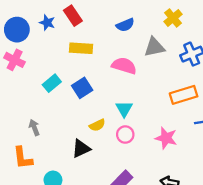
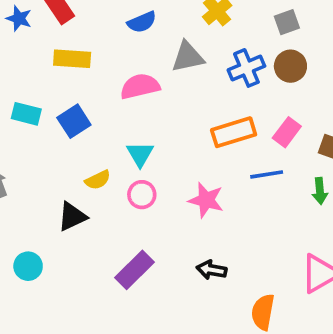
pink semicircle: (124, 66) -> (140, 86), turned -30
cyan rectangle: (52, 83) -> (26, 114), turned 54

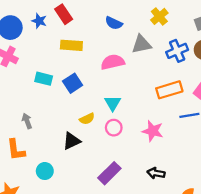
blue semicircle: (142, 22) -> (114, 23), turned 48

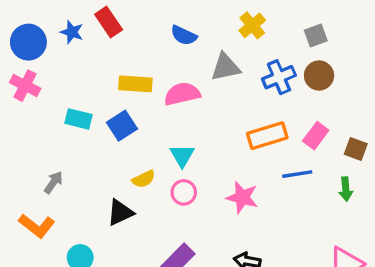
yellow rectangle: (71, 45) -> (135, 84), moved
gray arrow: (27, 121) -> (53, 182), turned 56
orange L-shape: (16, 150) -> (37, 226), turned -45

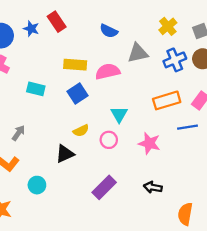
yellow cross: (252, 25) -> (168, 26), moved
blue square: (122, 126) -> (78, 94), moved
cyan triangle: (182, 156) -> (119, 114), moved

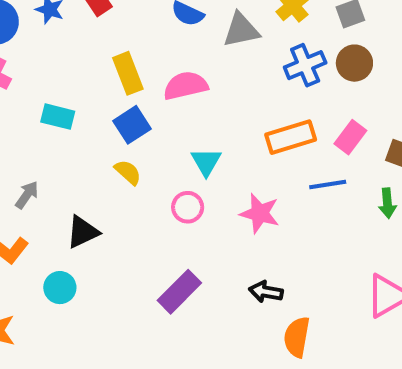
gray triangle: (138, 53) -> (241, 30), moved
yellow rectangle: (75, 65) -> (128, 73), turned 65
yellow semicircle: (81, 131) -> (128, 172), moved, turned -112
black triangle: (65, 154) -> (83, 232), moved
orange semicircle: (185, 214) -> (297, 337), moved

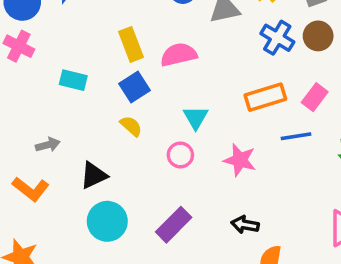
blue cross: (305, 65) -> (277, 38), turned -36
gray arrow: (27, 195) -> (48, 145), turned 40
cyan circle: (60, 288) -> (107, 221), moved, size x1.5

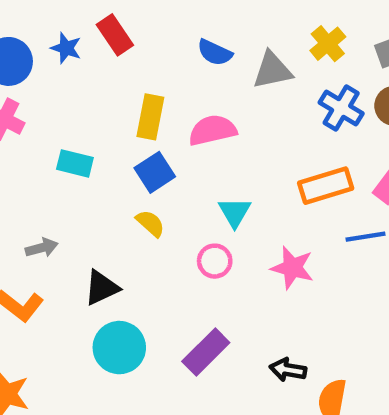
yellow rectangle: (131, 44) -> (150, 117), turned 32
black arrow: (245, 225) -> (288, 370), moved

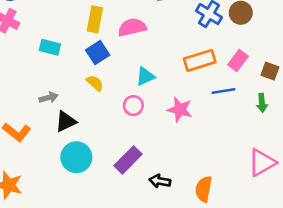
cyan triangle: (235, 212) -> (145, 76), turned 36
gray arrow: (42, 248) -> (49, 98), moved
black arrow: (288, 370) -> (160, 181), moved

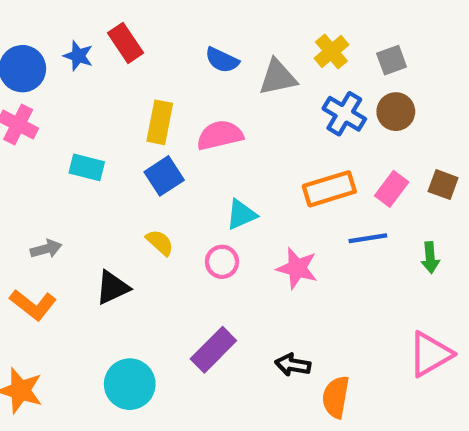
brown square: (270, 71) -> (443, 185), moved
yellow semicircle: (95, 83) -> (160, 242), moved
gray arrow: (49, 98) -> (46, 249), moved
cyan circle: (76, 157) -> (130, 384), moved
black arrow: (160, 181) -> (293, 365), moved

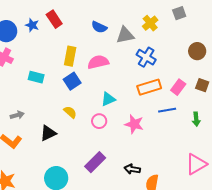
gray square: (392, 60) -> (179, 13), moved
brown circle: (396, 112) -> (197, 51), moved
blue cross: (344, 114) -> (146, 57), moved

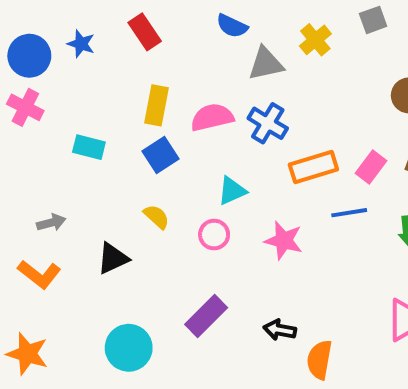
red rectangle: (54, 19) -> (145, 32), moved
blue semicircle: (99, 27) -> (232, 26), moved
blue cross: (146, 57) -> (268, 123), moved

